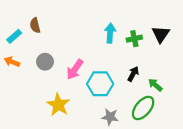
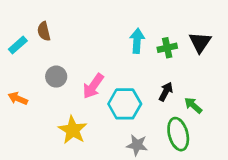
orange arrow: (12, 62) -> (18, 98), moved
green ellipse: (143, 108) -> (178, 134), turned -55

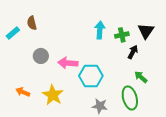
pink arrow: (93, 86) -> (68, 63), turned 60
black arrow: (166, 92) -> (133, 52), moved
orange arrow: (18, 98) -> (23, 92), moved

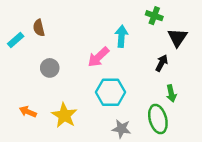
green cross: (122, 35) -> (154, 16), moved, turned 32
pink arrow: (68, 63) -> (98, 57), moved, turned -48
green arrow: (141, 77) -> (171, 93), turned -144

